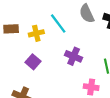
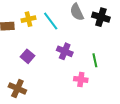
yellow cross: (36, 33) -> (29, 19), moved

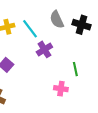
purple cross: (65, 51) -> (44, 49), moved, turned 35

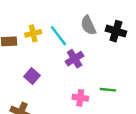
green line: (75, 69) -> (108, 90), moved, turned -72
pink cross: (61, 89) -> (80, 98), moved

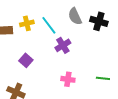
green line: (108, 90) -> (103, 78), moved

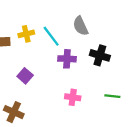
black cross: (99, 21) -> (100, 55), moved
purple cross: (63, 45) -> (67, 59), turned 35

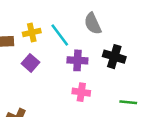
purple square: (25, 76) -> (31, 63), moved
pink cross: (73, 97) -> (81, 92), moved

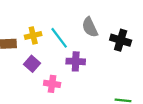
black cross: (114, 57) -> (121, 40), moved
pink cross: (81, 92) -> (52, 84), moved

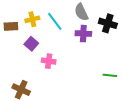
purple cross: (76, 61) -> (83, 34), moved

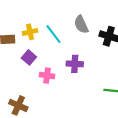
purple cross: (83, 34) -> (75, 64), moved

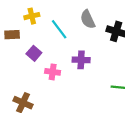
yellow cross: (30, 32) -> (32, 16), moved

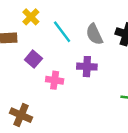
yellow cross: (32, 16) -> (31, 17), turned -32
gray semicircle: (88, 19) -> (94, 34), moved

